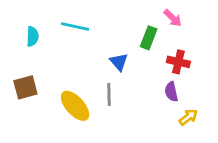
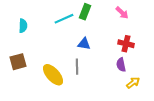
cyan line: (75, 27) -> (64, 19), moved, turned -36
green rectangle: (149, 38) -> (85, 12), moved
blue triangle: (119, 62) -> (84, 44), turned -40

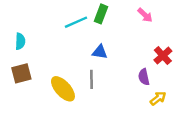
cyan semicircle: (23, 26) -> (20, 41), moved
red cross: (126, 44) -> (163, 56), moved, turned 35

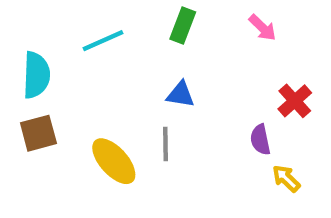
cyan line: (76, 22) -> (103, 41), moved
cyan semicircle: (20, 41) -> (36, 75), size x1.5
yellow arrow: (158, 98) -> (286, 178), turned -98

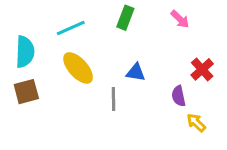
blue triangle: (181, 94) -> (136, 72), moved
yellow ellipse: (114, 161) -> (78, 68), moved

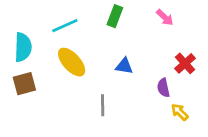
gray line: (114, 99) -> (103, 105), moved

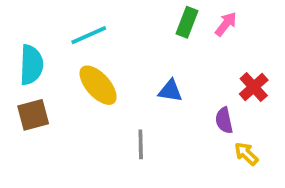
green rectangle: (115, 16) -> (187, 22), moved
pink arrow: (165, 17) -> (226, 24), turned -96

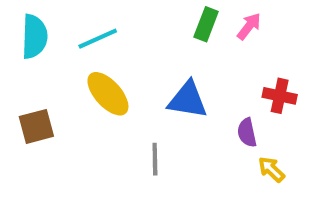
cyan semicircle: (31, 65) -> (34, 37), moved
red cross: (254, 87) -> (280, 96), turned -36
blue triangle: (170, 91) -> (188, 100), size x1.5

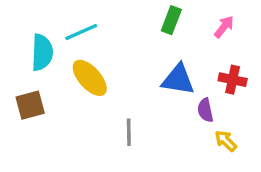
pink arrow: (249, 26) -> (224, 27), moved
cyan semicircle: (34, 37) -> (42, 52), moved
blue triangle: (188, 100) -> (178, 80), moved

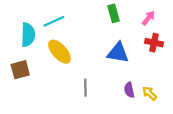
green rectangle: (171, 20) -> (113, 13), turned -36
red cross: (233, 80) -> (154, 43), moved
purple semicircle: (205, 110) -> (129, 90), moved

